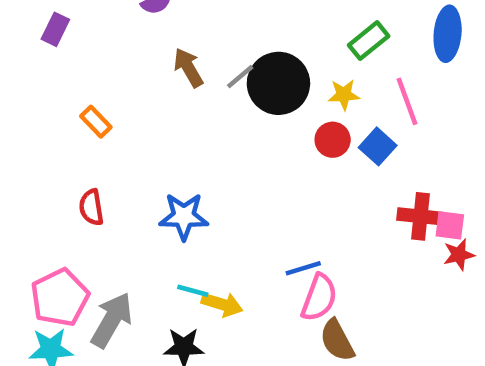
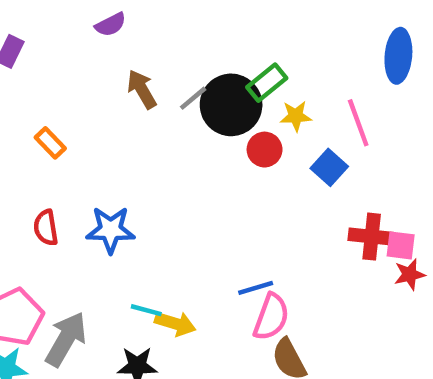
green rectangle: (369, 41) -> (267, 83), moved
red circle: (333, 140) -> (265, 150), moved
blue star: (184, 216) -> (111, 230), moved

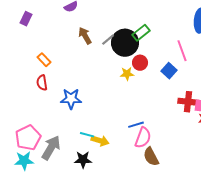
yellow star: (296, 116) -> (127, 74), moved
red semicircle: (46, 228) -> (42, 83), moved

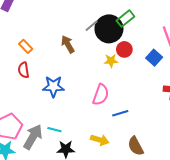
brown arrow: (85, 36) -> (68, 44), moved
cyan line: (87, 135) -> (54, 130), moved
pink semicircle: (143, 138) -> (101, 95), moved
yellow arrow: (100, 141) -> (100, 140), moved

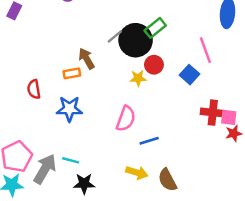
orange rectangle: (26, 46) -> (72, 73), moved, turned -56
yellow arrow: (100, 140) -> (137, 173), moved

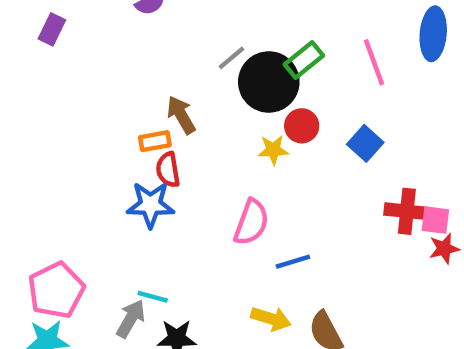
gray line: (115, 37) -> (232, 58), moved
pink line: (205, 50) -> (374, 62), moved
red semicircle: (34, 89) -> (168, 170), moved
gray arrow: (45, 169) -> (131, 319), moved, size x0.7

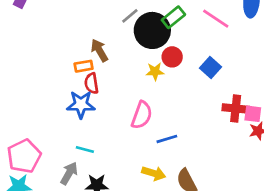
pink line: (374, 62) -> (216, 19), turned -36
cyan line: (153, 297) -> (85, 149), moved

